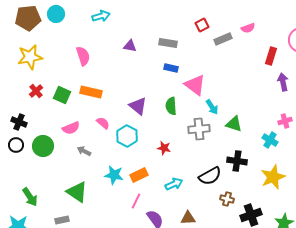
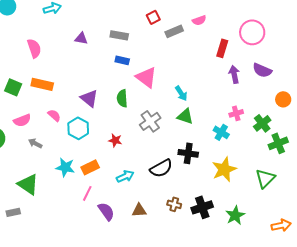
cyan arrow: (212, 107) -> (181, 93), moved
gray cross: (199, 129) -> (150, 121), turned -30
brown cross: (227, 199) -> (174, 204), moved

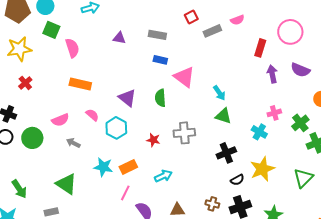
green square: (13, 87) -> (51, 30), moved
gray cross: (150, 121) -> (184, 133), moved, turned 30
black cross: (188, 153) -> (226, 153), turned -30
black semicircle: (161, 168) -> (237, 180), moved, size x0.6

